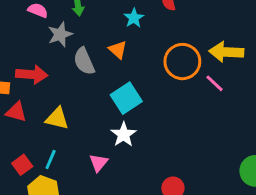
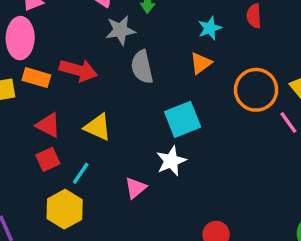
orange triangle: (118, 50) -> (201, 63), moved, turned 30
red triangle: (16, 112) -> (48, 125), moved
red square: (22, 165) -> (48, 159), moved

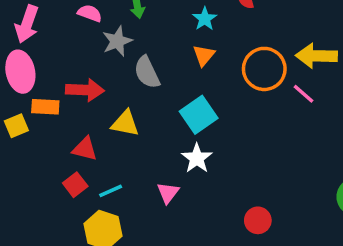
red triangle: (48, 125) -> (85, 149), moved
yellow triangle: (98, 127) -> (125, 123), moved
cyan line: (81, 173) -> (111, 191), turned 45

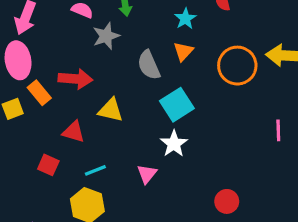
gray semicircle: (147, 72) -> (149, 65), moved
pink line: (304, 94) -> (278, 130), moved, turned 45
orange rectangle: (45, 107) -> (39, 93), turned 45
red square: (75, 185) -> (48, 165), moved, turned -30

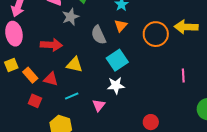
orange rectangle: (39, 93) -> (30, 75), moved
white star: (174, 144) -> (116, 85), turned 30
cyan line: (95, 170) -> (72, 96), moved

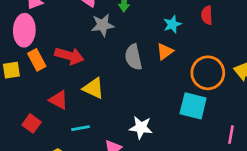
cyan square: (117, 60) -> (193, 106), moved, turned 35
orange rectangle: (30, 75) -> (37, 60), moved

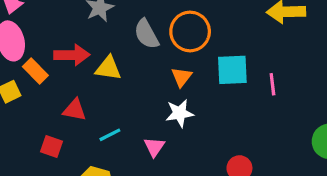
orange triangle: (165, 52) -> (182, 77), moved
orange circle: (208, 73) -> (190, 31), moved
yellow triangle: (93, 88) -> (108, 68), moved
pink line: (231, 135) -> (272, 84), moved

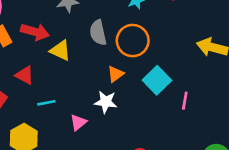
cyan square: (232, 70) -> (157, 80), turned 32

